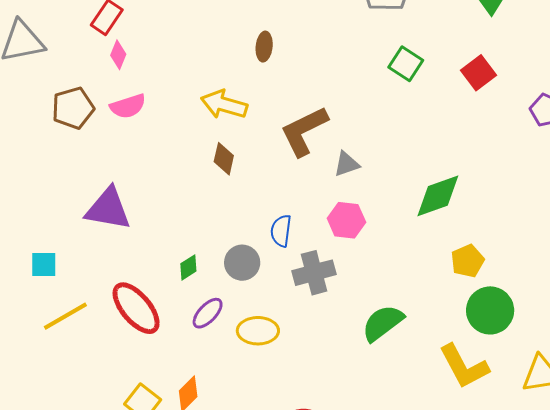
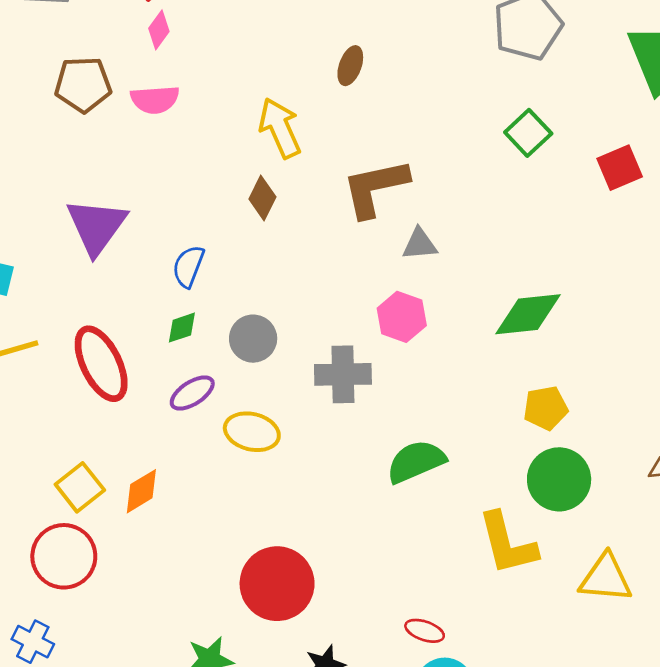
yellow arrow: (224, 105) -> (280, 128), turned 36
purple triangle: (108, 209) -> (96, 226), turned 42
blue semicircle: (281, 231) -> (188, 266), moved

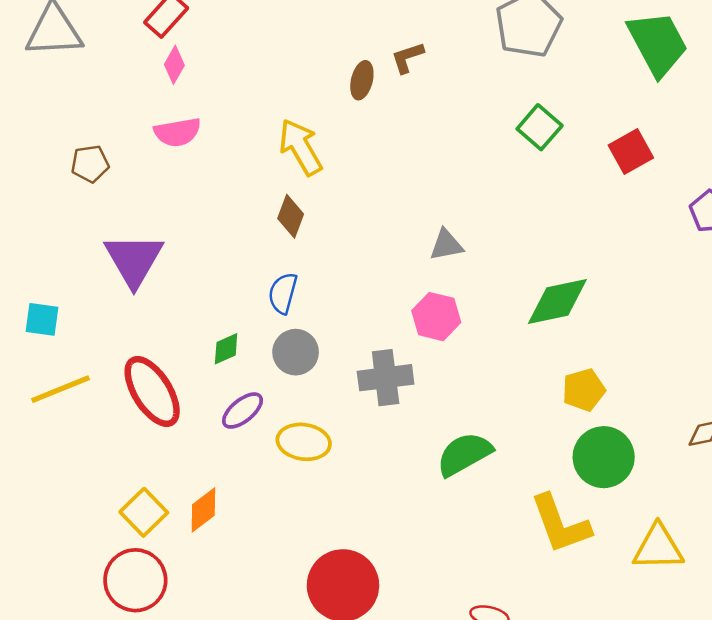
brown pentagon: (83, 84) -> (90, 164), moved, size x0.7
brown L-shape: (375, 188) -> (407, 57), moved, size x0.5
blue semicircle: (188, 266) -> (283, 293), moved

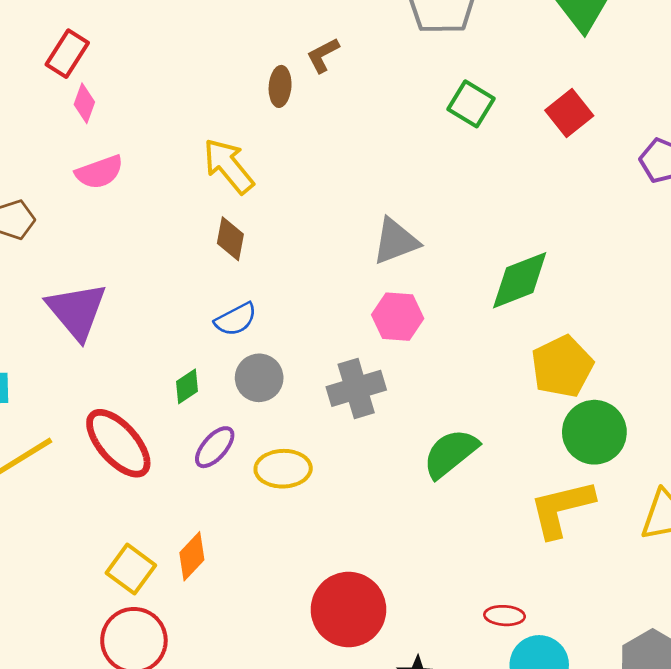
gray triangle: (446, 245) -> (396, 241), size x1.4
blue semicircle: (283, 293) -> (236, 319), turned -123
yellow pentagon: (584, 390) -> (562, 366), size x1.4
yellow L-shape: (560, 524) -> (561, 508), turned 106

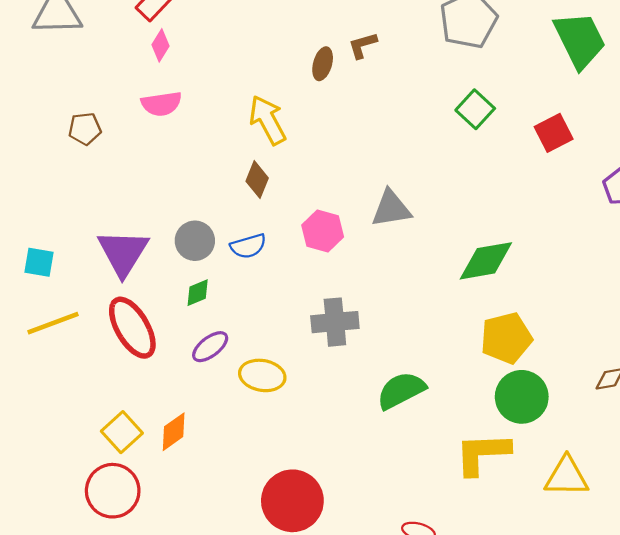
purple triangle: (77, 311) -> (123, 253), moved
pink hexagon: (398, 317) -> (323, 231), moved
gray circle: (259, 378) -> (195, 241), moved

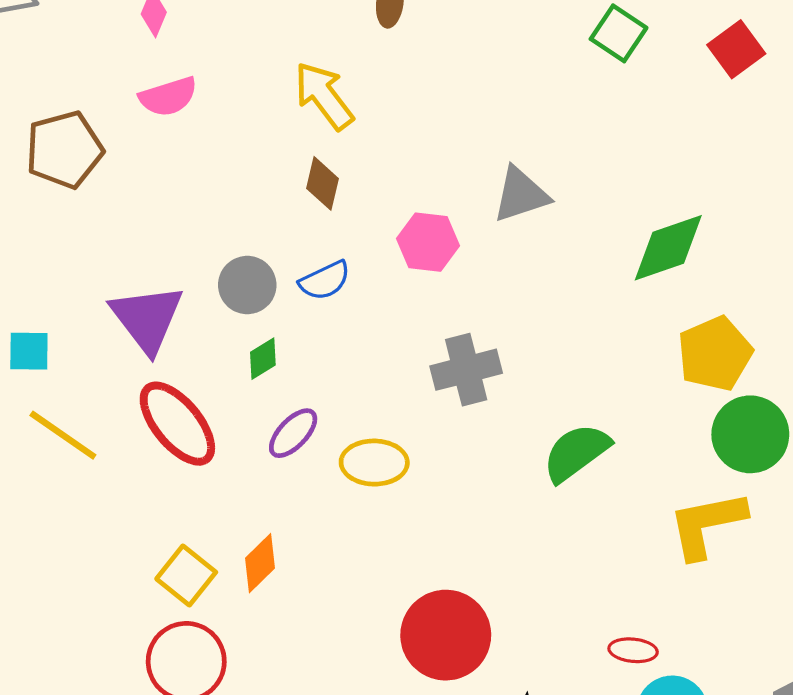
brown pentagon: (85, 129) -> (64, 150), size x1.6
yellow line: (53, 323) -> (63, 435), turned 64

